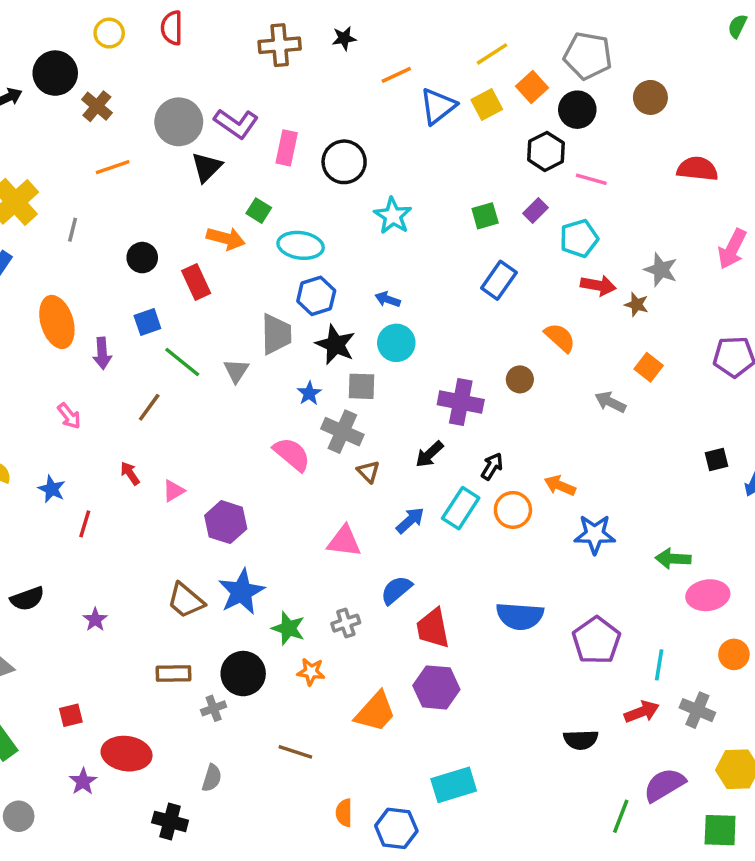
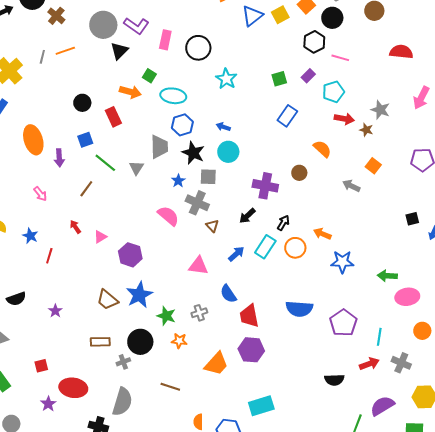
gray line: (73, 230) -> (42, 57), moved
blue semicircle: (396, 590) -> (228, 294), turned -84
gray semicircle: (212, 778) -> (122, 402), size x1.8

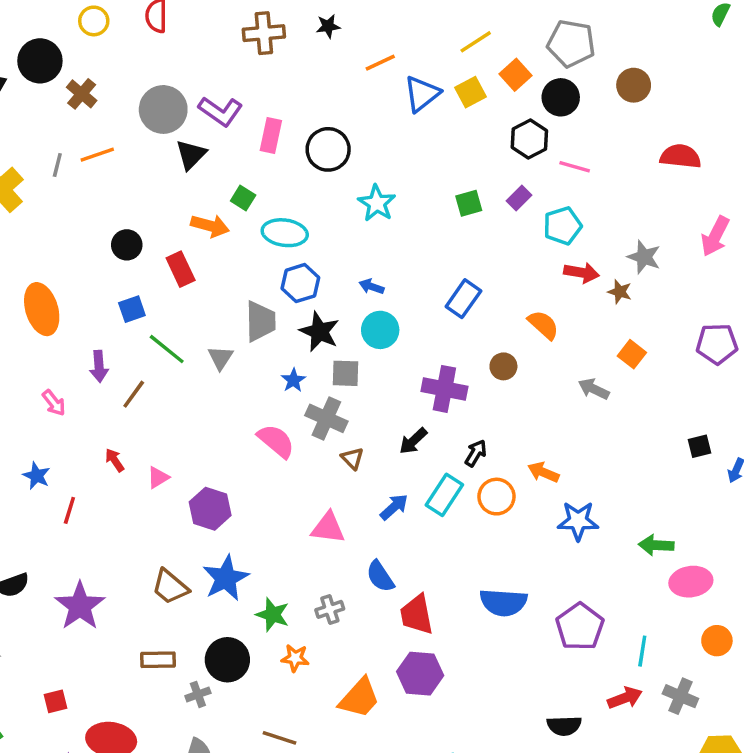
blue rectangle: (287, 116) -> (463, 299), moved
purple arrow: (59, 158) -> (99, 366), moved
purple star: (55, 311) -> (80, 606), size x2.0

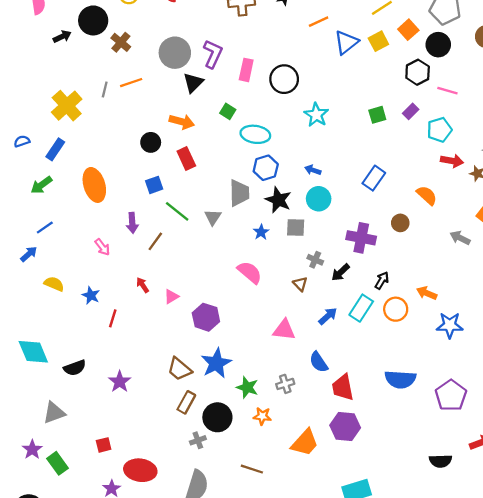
purple L-shape: (220, 111) -> (213, 54), turned -100
orange arrow: (210, 226) -> (182, 122), moved
gray cross: (326, 418) -> (315, 260), moved, size x0.6
purple star: (80, 606) -> (120, 382), size x0.7
brown rectangle: (158, 660) -> (186, 402), moved, turned -60

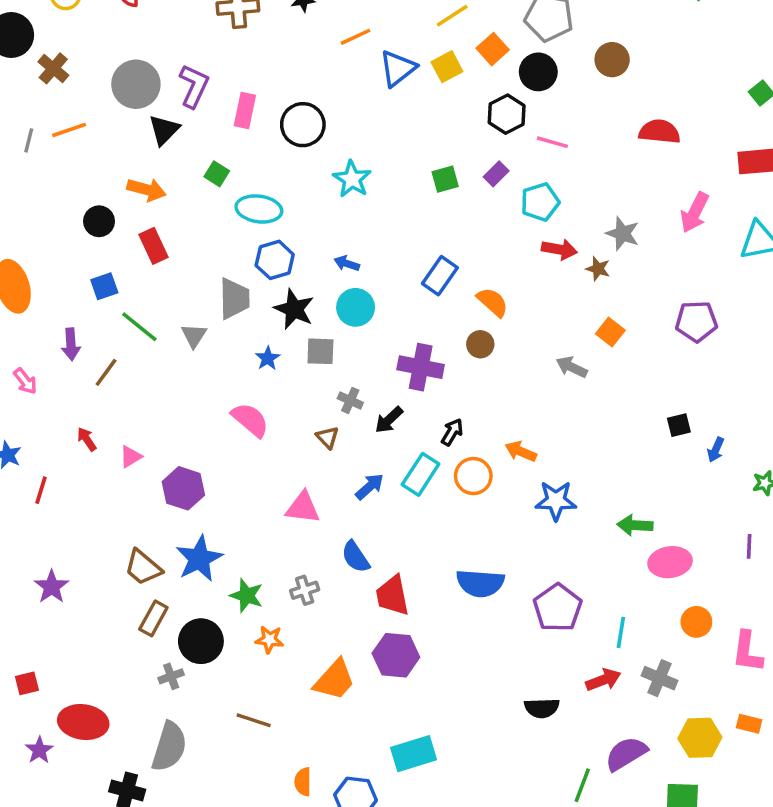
orange semicircle: (427, 195) -> (493, 302), moved

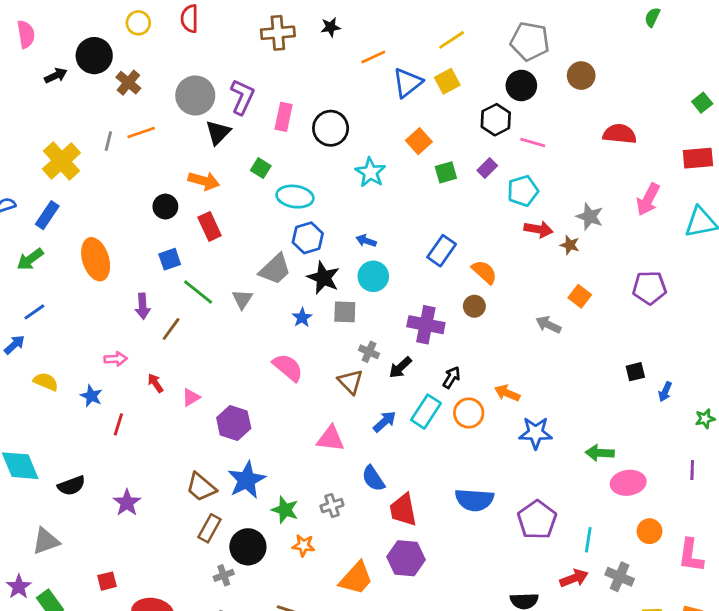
orange square: (493, 49) -> (419, 141), moved
gray trapezoid: (234, 299) -> (275, 269), turned 48
pink arrow: (25, 381) -> (116, 359), moved, turned -55
brown triangle: (327, 437) -> (350, 382), size x1.4

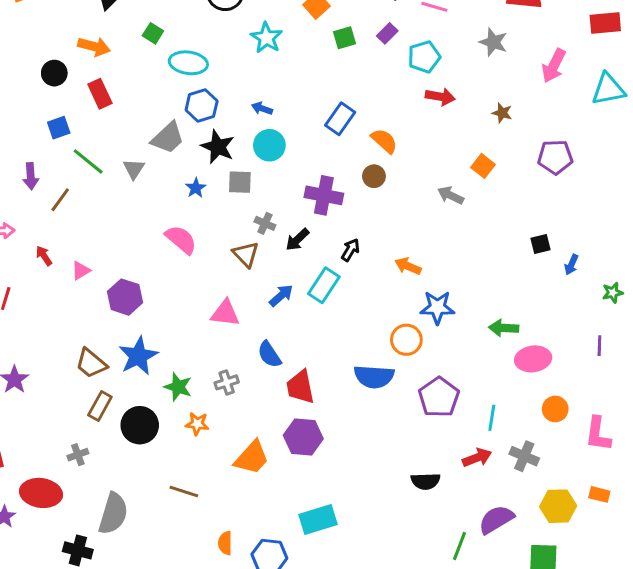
gray star: (590, 217) -> (493, 42), moved
brown star: (570, 245) -> (502, 113), moved
orange circle: (469, 413) -> (406, 340), moved
gray cross: (224, 575) -> (78, 455), moved

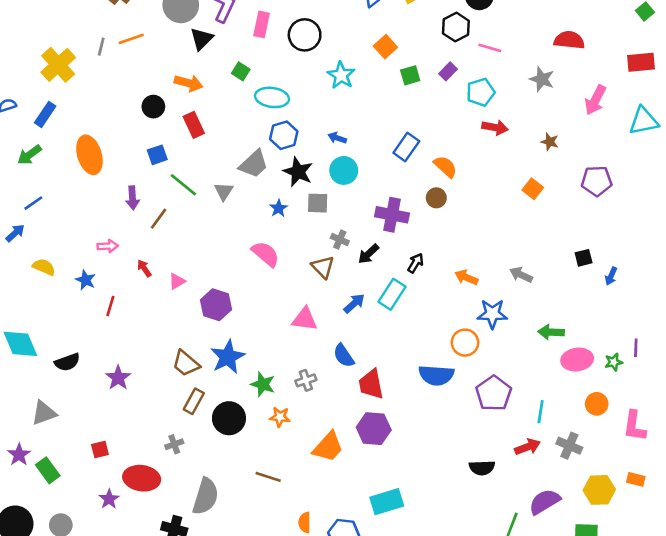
gray arrow: (451, 195) -> (521, 275), moved
green star: (613, 293) -> (614, 362), moved

